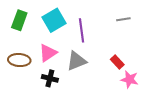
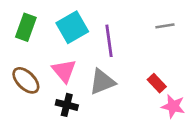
pink triangle: (48, 53) -> (64, 71), turned -36
brown ellipse: (19, 60) -> (26, 80), turned 40

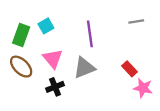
green rectangle: (26, 27) -> (21, 35), moved
cyan square: (72, 27) -> (46, 26), moved, size x0.6
black cross: (67, 105) -> (55, 87), turned -36

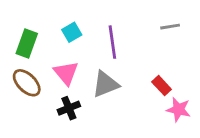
cyan square: (46, 26) -> (72, 32), moved

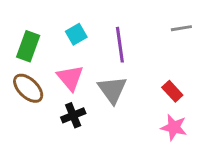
gray triangle: (105, 84) -> (112, 90), turned -44
pink star: (178, 110) -> (174, 127), moved

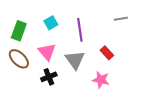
red rectangle: (172, 91) -> (107, 53), moved
pink star: (174, 127) -> (101, 80), moved

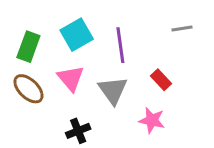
cyan square: (51, 23) -> (77, 35), size x1.5
black cross: (49, 77) -> (78, 131), moved

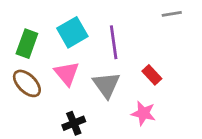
gray line: (182, 29) -> (172, 14), moved

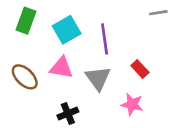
green rectangle: (27, 44) -> (26, 21), moved
pink triangle: (67, 74) -> (61, 68), turned -40

